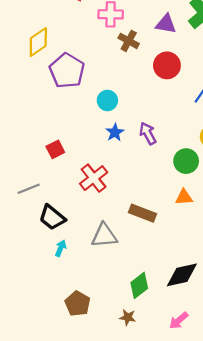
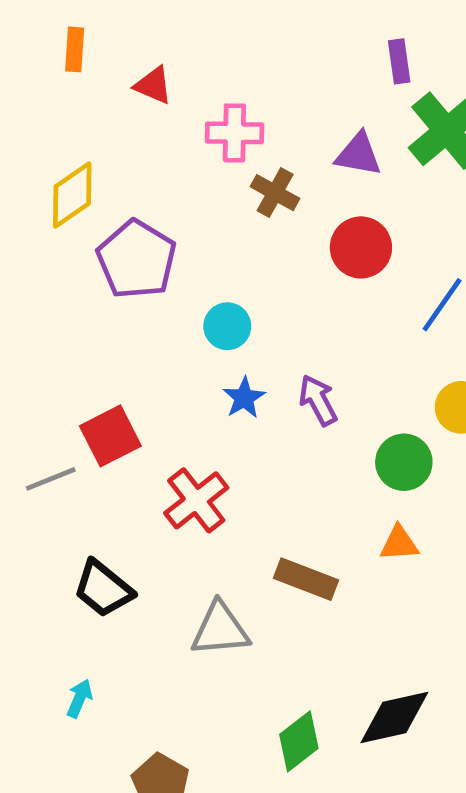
red square: (55, 149) -> (110, 436), size x1.4
gray line: (29, 189) -> (51, 479), moved
cyan arrow: (61, 248) -> (79, 698), moved

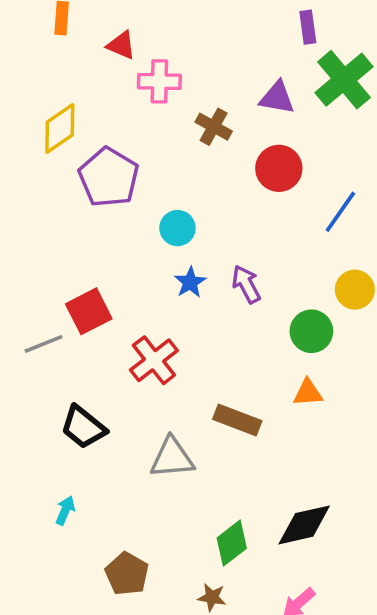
pink cross: (234, 133) -> (159, 81), moved

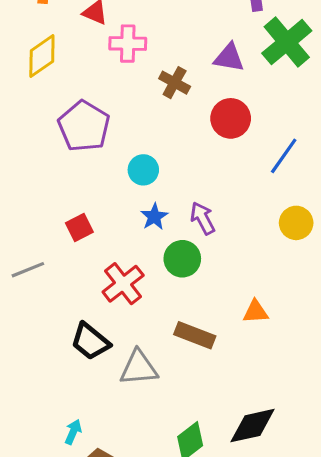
yellow diamond: (60, 129) -> (42, 56), moved
red square: (89, 311) -> (79, 228), moved, size x0.7
green circle: (311, 331) -> (182, 259), moved
black trapezoid: (83, 427) -> (90, 341), moved
cyan arrow: (65, 510) -> (73, 432), moved

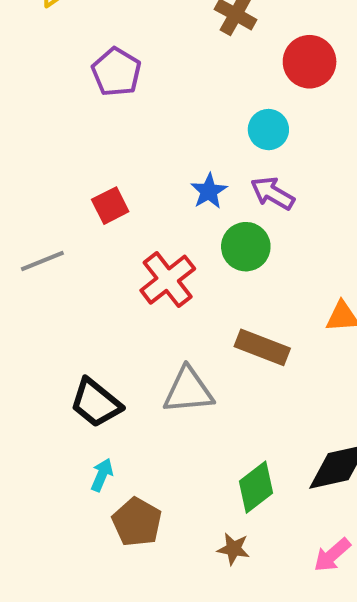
purple pentagon: (84, 126) -> (116, 72), size x0.7
cyan circle: (143, 170) -> (268, 130), moved
purple arrow: (203, 218) -> (273, 193), turned -32
black trapezoid: (90, 341) -> (96, 403), moved

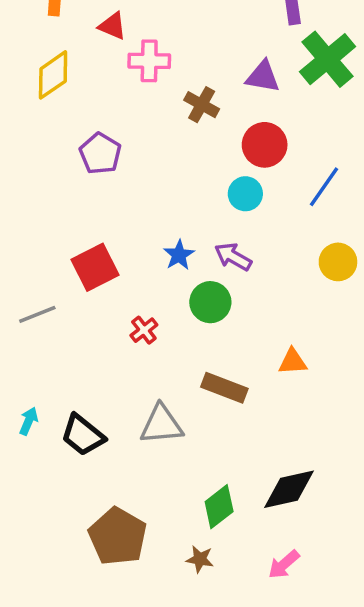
cyan circle: (268, 130) -> (245, 194), moved
red square: (110, 206) -> (95, 267), size x1.5
red cross: (168, 280) -> (144, 330), size x0.6
cyan arrow: (102, 475) -> (29, 421), moved
brown pentagon: (137, 522) -> (118, 536), size x1.4

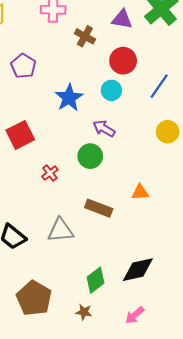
blue star: (179, 255) -> (69, 98), moved, size x1.5

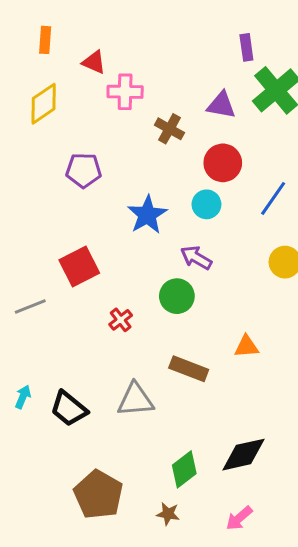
purple pentagon: (23, 66) -> (84, 170), turned -30

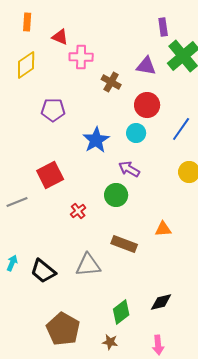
black diamond: (243, 455) -> (161, 302), size x0.7
pink arrow: (239, 518) -> (158, 345), turned -54

